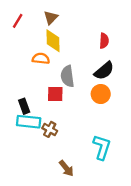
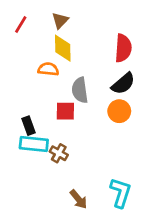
red semicircle: (104, 41) -> (123, 48), size x1.5
cyan L-shape: (102, 147) -> (121, 193), moved

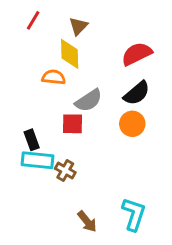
brown triangle: (60, 21) -> (78, 26), moved
red line: (21, 24) -> (33, 20), moved
red semicircle: (123, 48) -> (137, 54), turned -120
gray semicircle: (80, 90) -> (89, 100), turned -115

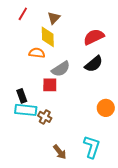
orange circle: (132, 124) -> (106, 108), moved

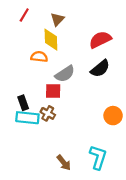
brown cross: (45, 117) -> (48, 113), moved

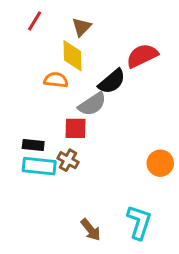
black semicircle: (100, 68) -> (112, 81), moved
black rectangle: (23, 103) -> (33, 145), turned -64

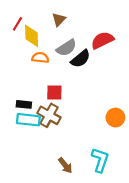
red line: (35, 21) -> (17, 24), moved
yellow diamond: (72, 56) -> (32, 36), moved
gray semicircle: (92, 104) -> (66, 48), moved
brown cross: (68, 160) -> (49, 115), size x1.5

